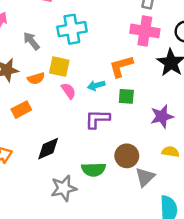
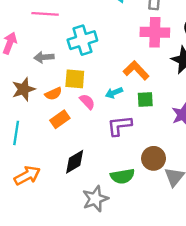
gray arrow: (31, 41) -> (44, 57), turned -48
orange L-shape: (121, 66) -> (136, 70), turned 70
orange rectangle: (21, 110) -> (60, 119), moved

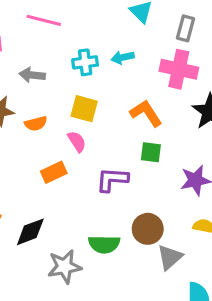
cyan cross: (82, 40) -> (85, 62), size x0.7
yellow square: (75, 79) -> (84, 109), moved
cyan arrow: (114, 93) -> (123, 57), moved
orange rectangle: (60, 119) -> (54, 172), moved
black diamond: (75, 162) -> (30, 232), moved

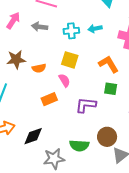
gray arrow: (32, 75) -> (40, 27), moved

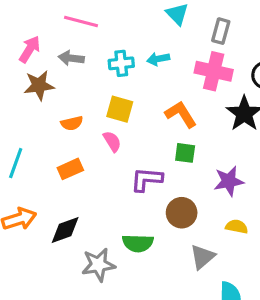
brown star: (16, 59) -> (39, 85), moved
orange rectangle: (49, 99) -> (70, 169), moved
brown circle: (107, 137) -> (182, 213), moved

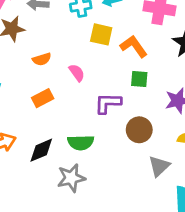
yellow square: (120, 109) -> (101, 34), moved
green semicircle: (138, 243) -> (81, 143), moved

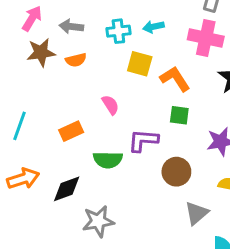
orange semicircle: (42, 59) -> (76, 60), moved
green semicircle: (81, 143) -> (108, 160), moved

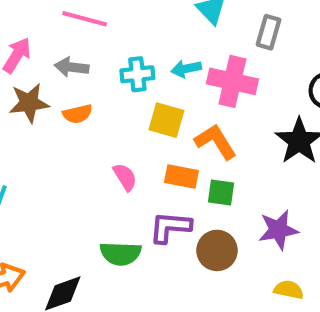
pink cross: (206, 38) -> (232, 81), moved
orange rectangle: (71, 131) -> (181, 177), moved, turned 35
brown circle: (176, 172) -> (217, 250), moved

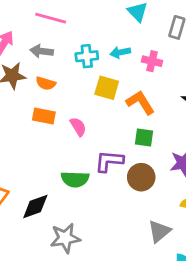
pink cross: (232, 81) -> (152, 61), size x0.6
orange semicircle: (78, 114) -> (46, 83), turned 30
orange rectangle: (181, 177) -> (44, 116), moved

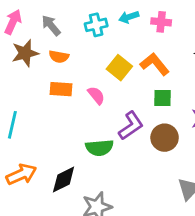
gray arrow: (42, 51) -> (51, 25), turned 50
yellow square: (107, 88) -> (119, 68), moved, turned 30
purple L-shape: (109, 161) -> (131, 126), turned 148

